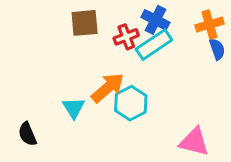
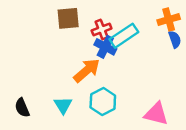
blue cross: (155, 20) -> (105, 47), moved
cyan hexagon: (131, 103) -> (103, 101), moved
cyan triangle: (74, 108) -> (63, 105), moved

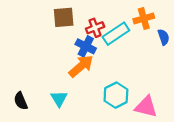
orange cross: (169, 20) -> (144, 18), moved
blue cross: (105, 47) -> (86, 46), moved
cyan hexagon: (103, 101) -> (116, 95), moved

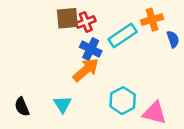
red cross: (95, 28) -> (86, 22), moved

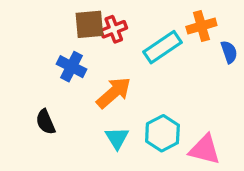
blue cross: (91, 49) -> (71, 67), moved
cyan triangle: (62, 104) -> (117, 138), moved
black semicircle: (22, 107) -> (45, 122), moved

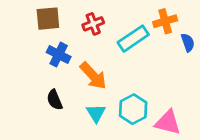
brown square: (89, 24) -> (48, 19), moved
orange arrow: (114, 93) -> (93, 76), turned 88
black semicircle: (45, 122) -> (55, 100), moved

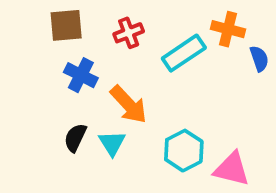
orange cross: (165, 21) -> (228, 29), turned 30
black semicircle: (55, 100) -> (75, 138), turned 48
cyan triangle: (96, 113) -> (112, 143), moved

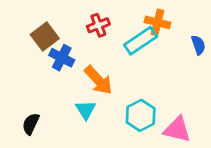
brown square: (66, 25) -> (45, 37), moved, turned -32
orange cross: (228, 29) -> (157, 22), moved
black semicircle: (75, 138) -> (31, 124), moved

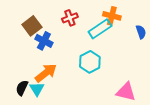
orange arrow: (98, 80) -> (46, 73), moved, turned -85
cyan triangle: (86, 110) -> (37, 89), moved
cyan hexagon: (141, 115) -> (90, 62), moved

